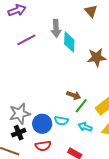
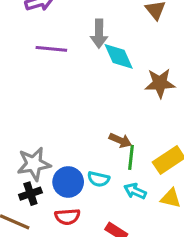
purple line: (26, 40) -> (51, 49), turned 30
cyan diamond: (69, 42) -> (119, 56), turned -30
green line: (81, 106) -> (131, 157), turned -35

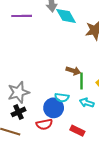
blue circle: (68, 182) -> (54, 108), moved

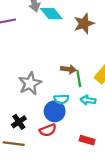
gray star: (18, 92) -> (30, 83), moved
red rectangle: (77, 131) -> (87, 140), moved

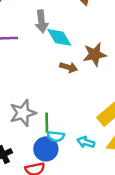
brown arrow: (68, 69) -> (68, 67), moved
green line: (79, 79) -> (47, 123), moved

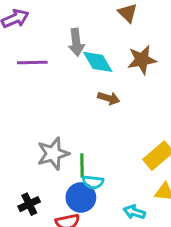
brown star: (95, 54) -> (142, 60), moved
cyan arrow: (86, 142) -> (134, 212), moved

